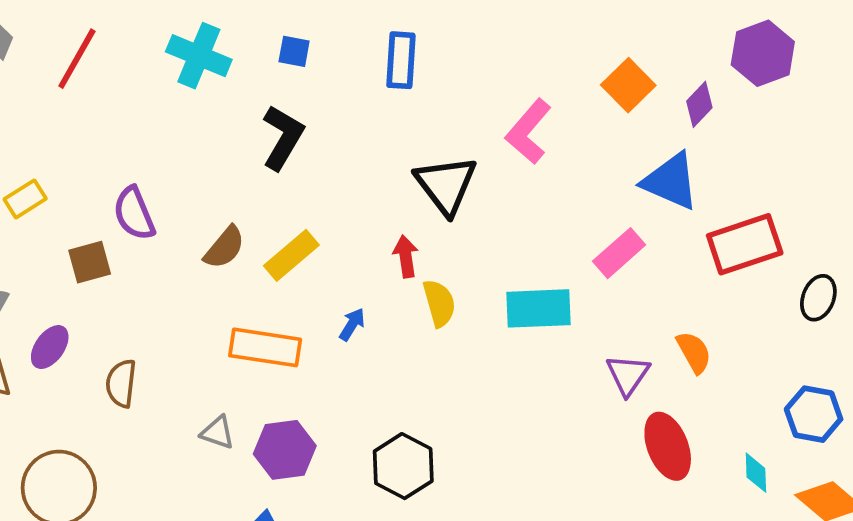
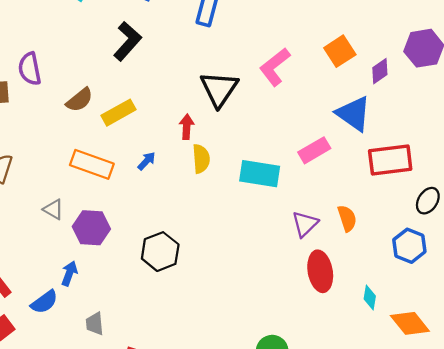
blue hexagon: (814, 414) -> (409, 246), moved

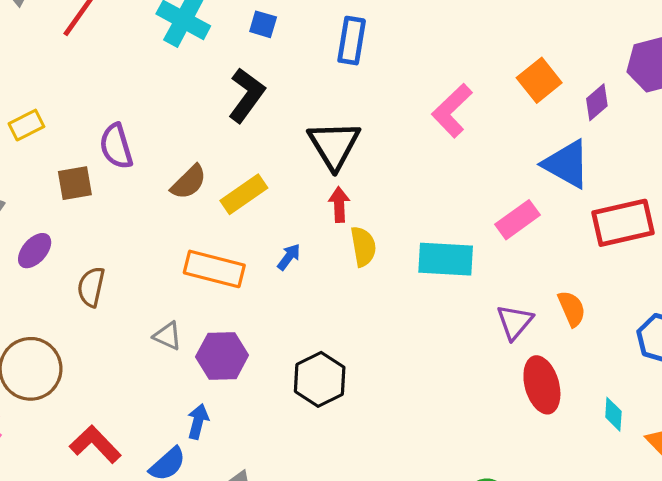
black triangle: (219, 89) -> (334, 145), moved

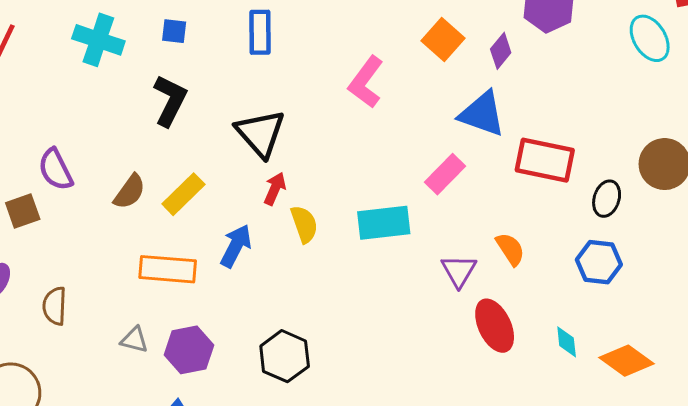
red arrow: (339, 205) -> (275, 189), turned 36
red rectangle: (623, 223) -> (545, 160), turned 34
blue arrow: (289, 257) -> (236, 246), size x1.6

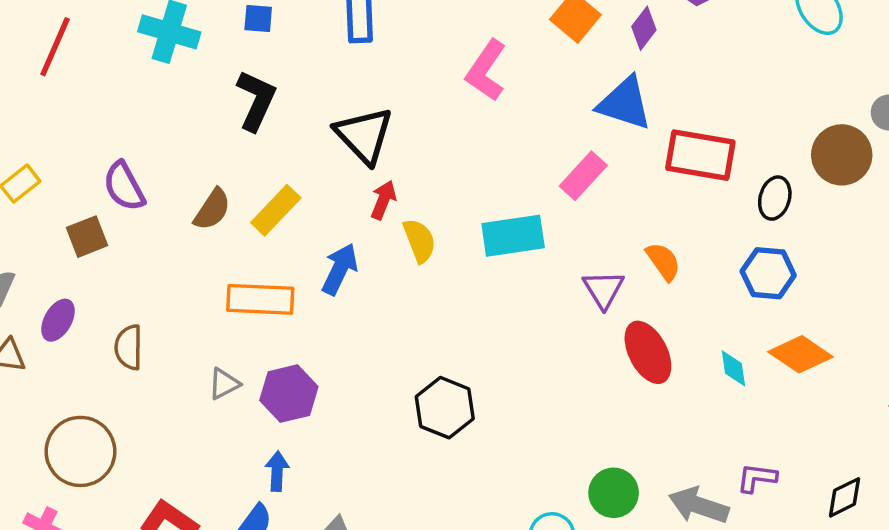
gray triangle: (134, 340) -> (224, 384), turned -40
black hexagon: (285, 356) -> (445, 408), moved
orange diamond: (627, 361) -> (801, 354), moved

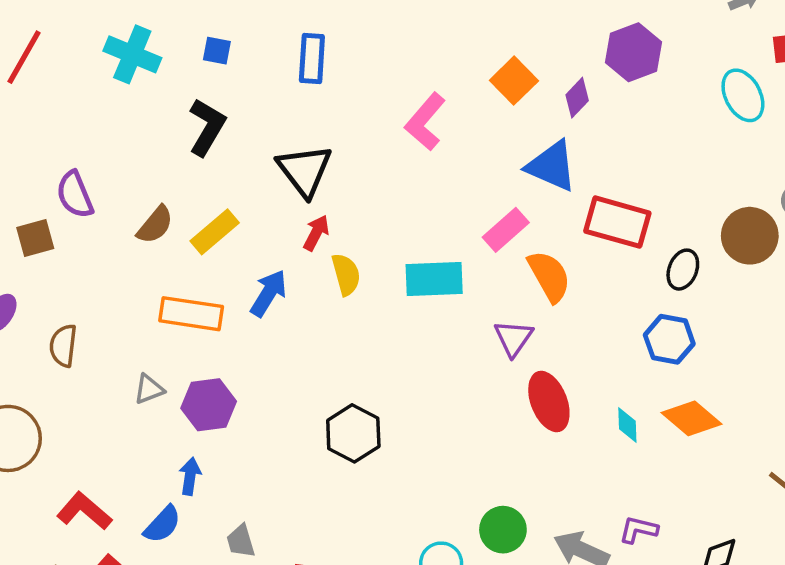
orange semicircle: (663, 261) -> (549, 276), moved, size x1.4

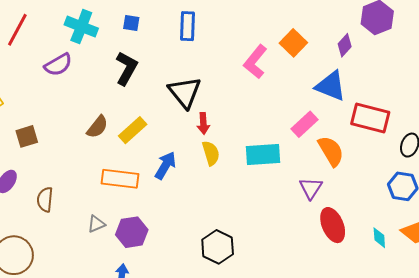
orange square: (514, 81) -> (293, 43), moved
purple semicircle: (75, 195) -> (58, 65), moved, turned -96
red arrow: (316, 233) -> (203, 123), moved, turned 150

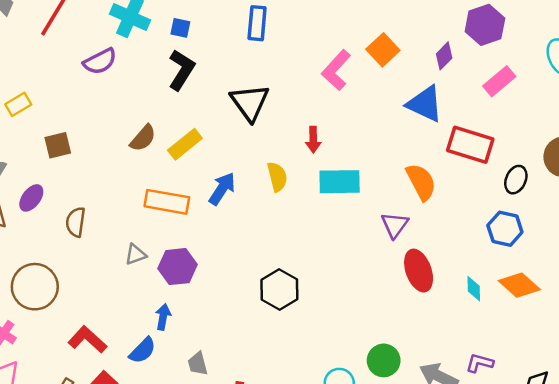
blue square: (131, 23) -> (180, 28), moved
red arrow: (203, 123) -> (313, 140), moved
pink rectangle: (305, 124) -> (499, 81), moved

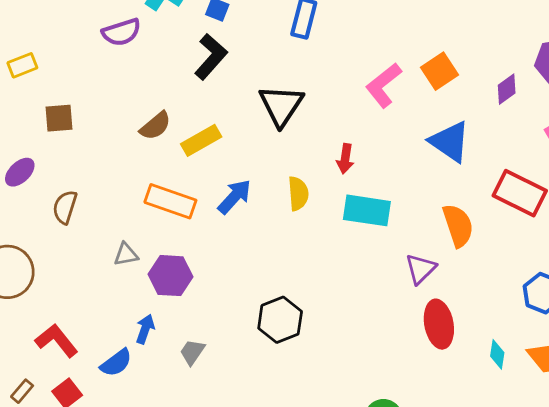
blue triangle: (425, 104) -> (450, 142), moved
gray trapezoid: (198, 364) -> (192, 352), moved, turned 40

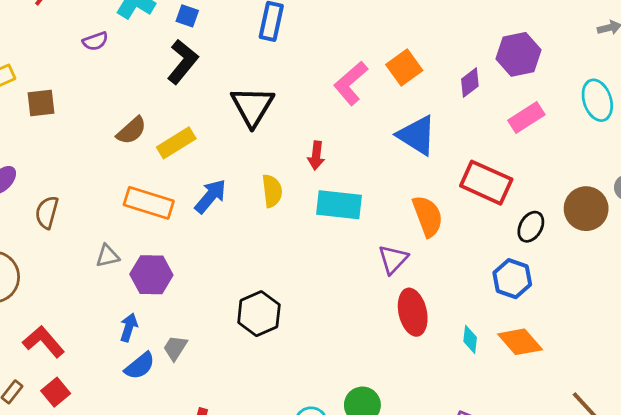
purple semicircle: (121, 32) -> (95, 41), size x0.7
brown square: (59, 118) -> (41, 103), moved
blue semicircle: (116, 363) -> (140, 366), moved

